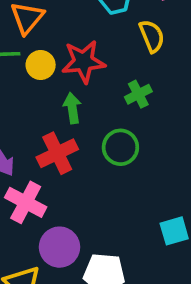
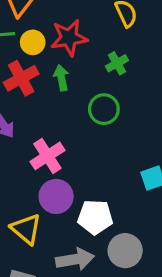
red cross: (57, 153) -> (21, 78), moved
pink cross: (26, 202) -> (47, 156), moved, turned 32

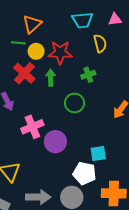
red cross: (21, 78) -> (24, 73), turned -30
purple circle: (56, 196) -> (55, 142), moved
white pentagon: (95, 217) -> (85, 173), moved

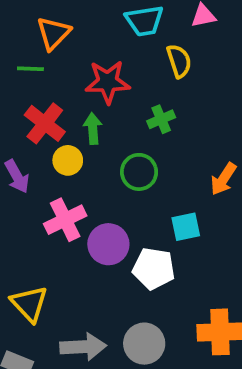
yellow circle: (36, 51) -> (68, 160), moved
cyan square: (98, 153) -> (186, 227), moved
white pentagon: (85, 173) -> (154, 269), moved

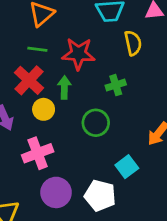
green line: (30, 69) -> (37, 49), moved
cyan square: (186, 227) -> (127, 167), turned -30
purple circle: (108, 244) -> (56, 192), moved

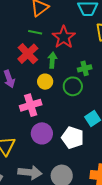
red star: (78, 54) -> (64, 37), turned 30
green cross: (116, 85) -> (85, 68), moved
yellow circle: (44, 109) -> (45, 82), moved

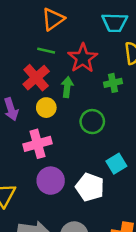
green cross: (85, 68) -> (113, 83), moved
yellow circle: (45, 82) -> (46, 108), moved

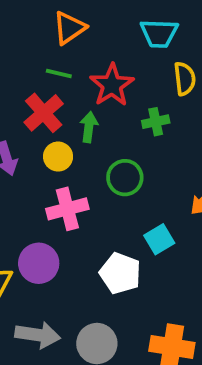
pink cross: (37, 144) -> (67, 209), moved
purple circle: (51, 181) -> (39, 263), moved

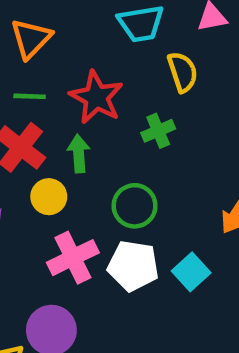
white pentagon: (120, 273) -> (133, 266), moved

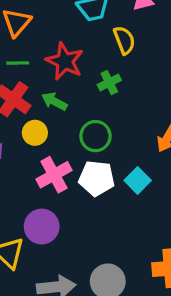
green arrow: (79, 154) -> (54, 101), turned -55

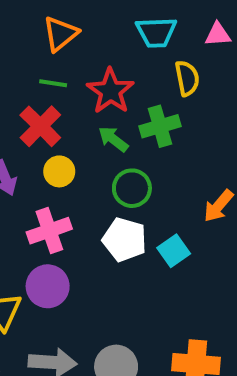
green cross: (109, 83) -> (160, 126), size x1.4
green arrow: (54, 101) -> (113, 139), moved
pink cross: (54, 175) -> (49, 231), moved

